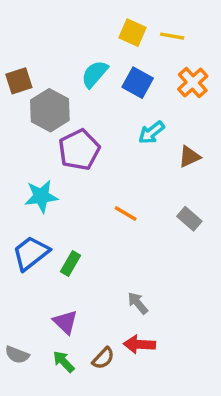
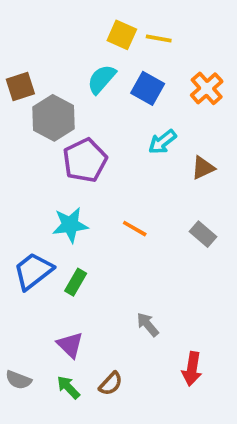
yellow square: (133, 33) -> (122, 35), moved
yellow line: (172, 36) -> (159, 39), moved
cyan star: (41, 196) -> (70, 225), moved
red arrow: (139, 344) -> (192, 369), moved, turned -84

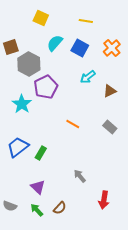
yellow square: (122, 35) -> (41, 18), moved
cyan star: (70, 225) -> (22, 104), moved, turned -30

